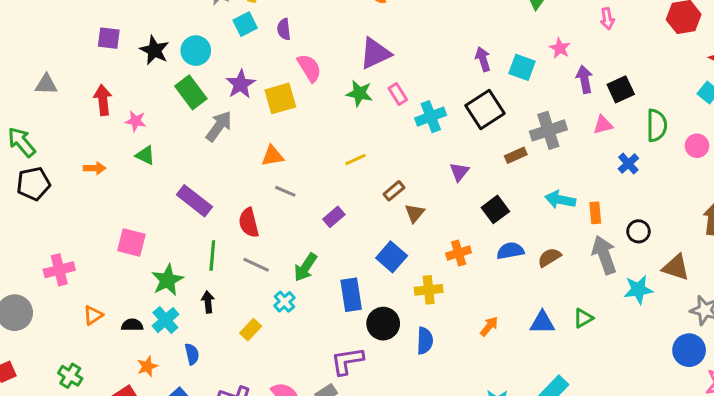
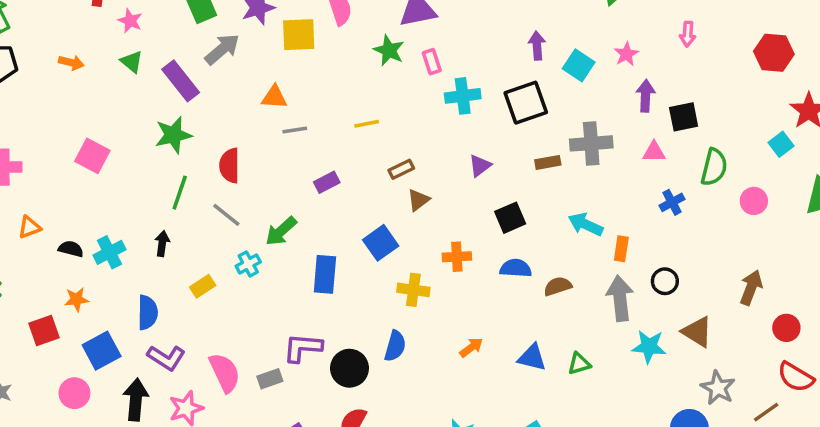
gray line: (285, 191) -> (295, 130), moved, turned -45
purple rectangle: (194, 201) -> (181, 81), moved
green star: (167, 280) -> (173, 135), moved
black circle: (383, 324) -> (350, 368), moved
blue semicircle: (192, 354) -> (148, 313), moved, size x1.4

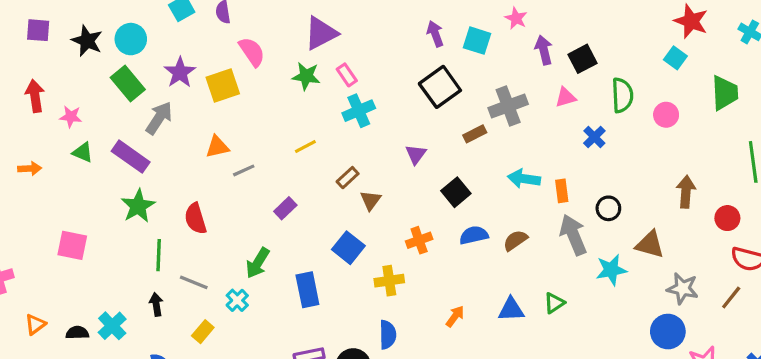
cyan cross: (463, 96) -> (359, 111), moved
gray line: (226, 215) -> (194, 282), moved

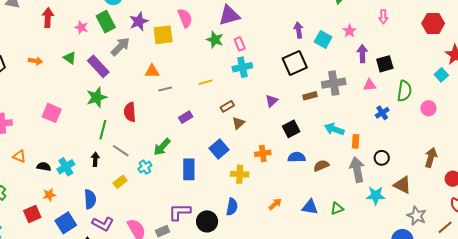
pink star: (71, 117) -> (81, 27), moved
orange triangle: (35, 324) -> (19, 156), turned 48

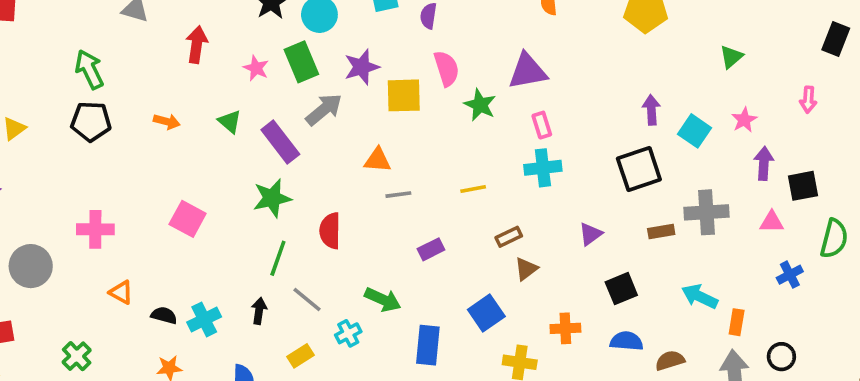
green star: (215, 40) -> (480, 105), moved
green arrow: (162, 147) -> (383, 300), turned -114

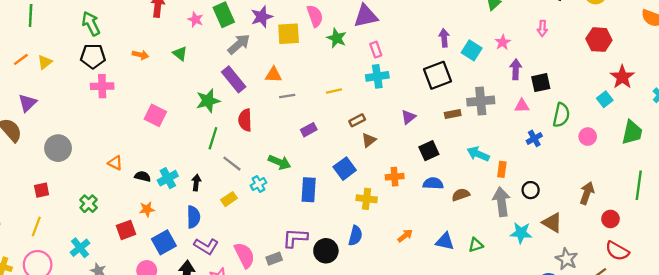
purple rectangle: (280, 142) -> (234, 79), moved
pink cross: (95, 229) -> (102, 86), moved
black arrow: (259, 311) -> (196, 183), moved

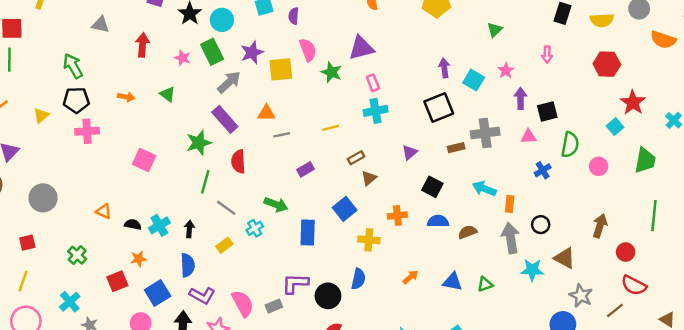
yellow triangle: (45, 62) -> (41, 115), moved
black square: (429, 151) -> (432, 187), turned -36

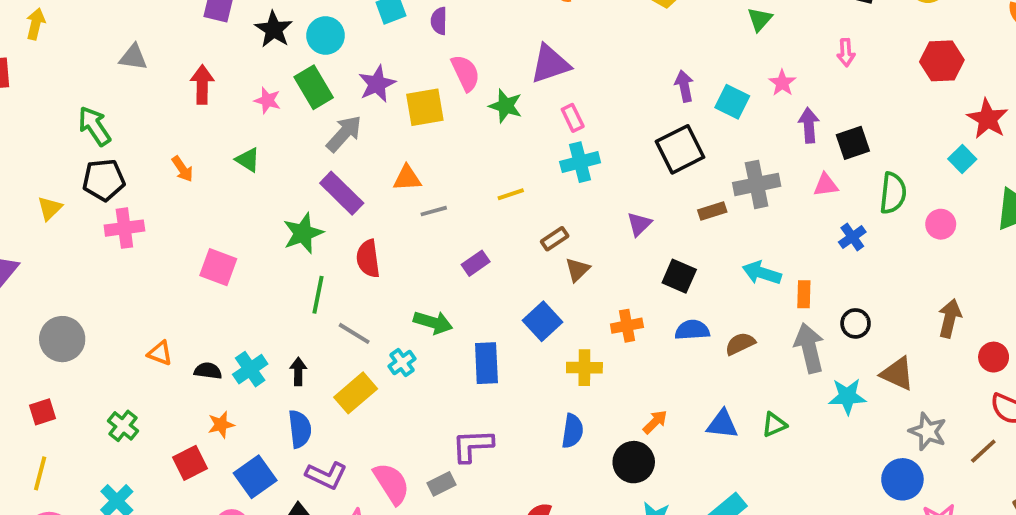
orange arrow: (126, 97) -> (182, 169), turned 49
yellow rectangle: (224, 245) -> (356, 393), size x1.5
black circle: (328, 296) -> (634, 462), moved

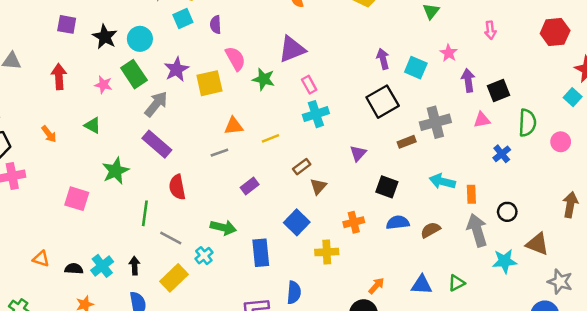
orange triangle: (407, 178) -> (234, 126), moved
green star: (303, 233) -> (116, 171), moved
blue semicircle: (572, 431) -> (294, 293), moved

